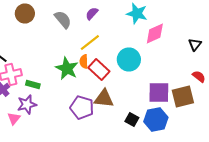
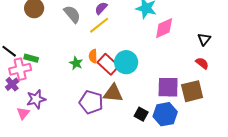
yellow line: (90, 42) -> (99, 25), moved
cyan circle: (129, 60) -> (126, 62), moved
green star: (67, 68) -> (76, 63), size x0.6
red semicircle: (199, 76) -> (202, 63), moved
green rectangle: (33, 84) -> (31, 58), moved

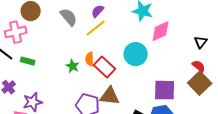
cyan circle: (126, 62) -> (136, 54), moved
pink cross: (20, 69) -> (16, 32), moved
brown square: (192, 91) -> (200, 83), moved, turned -30

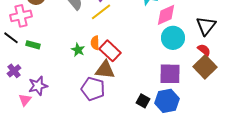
black triangle: (201, 42) -> (206, 26), size x1.5
cyan circle: (136, 54) -> (173, 38), moved
brown triangle: (110, 96) -> (105, 70), moved

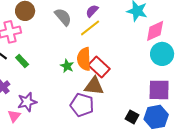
orange semicircle: (95, 43) -> (84, 59), size x1.6
green rectangle: (33, 45) -> (22, 61), turned 32

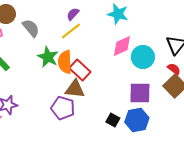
gray semicircle: (63, 17) -> (31, 28), moved
pink diamond: (155, 31) -> (122, 46), moved
green star: (67, 66) -> (48, 57), moved, size x1.5

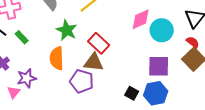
orange semicircle: (65, 62) -> (57, 58), moved

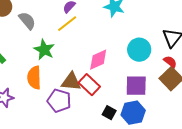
pink diamond: (141, 19) -> (98, 60), moved
red rectangle: (99, 43) -> (89, 85), moved

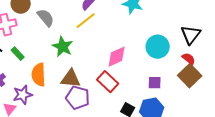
orange semicircle: (34, 78) -> (39, 75), moved
brown triangle: (71, 82) -> (71, 79), moved
purple square: (136, 86) -> (155, 83), size x0.6

